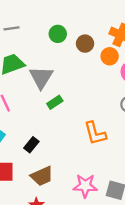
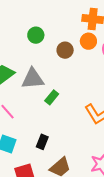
brown circle: (85, 44) -> (65, 50), moved
gray triangle: (41, 77) -> (33, 79), turned -50

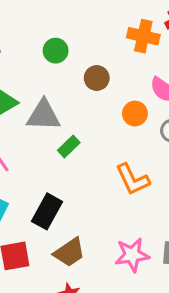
orange circle: (88, 41) -> (135, 114), moved
black rectangle: (42, 142) -> (47, 211), size x1.5

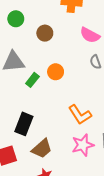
orange circle: (135, 114) -> (56, 72), moved
orange L-shape: (133, 179) -> (80, 115), moved

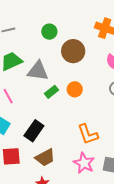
brown circle: (45, 33) -> (73, 51), size x1.5
pink star: (83, 145) -> (84, 163), turned 30

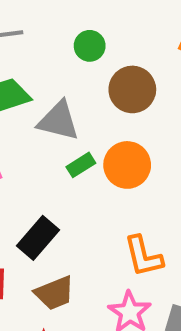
orange circle: (75, 89) -> (127, 165), size x1.5

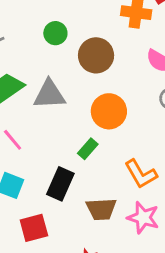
green rectangle: (81, 165) -> (88, 149), moved
brown trapezoid: (55, 293) -> (101, 209), moved, turned 36

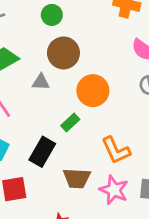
brown circle: (96, 55) -> (63, 53), moved
gray triangle: (49, 94) -> (41, 82), moved, size x0.6

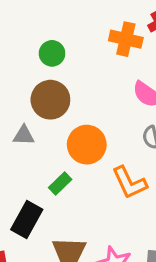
green circle: (52, 15) -> (52, 53), moved
orange L-shape: (116, 150) -> (129, 183), moved

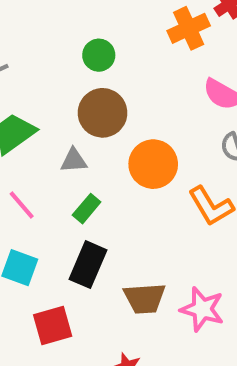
orange cross: (126, 39) -> (189, 28), turned -32
green rectangle: (60, 184) -> (87, 209), moved

